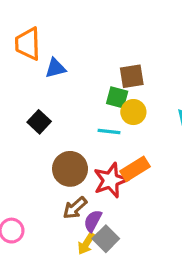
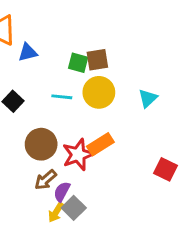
green square: (117, 97) -> (78, 63), moved
yellow circle: (133, 112) -> (99, 92), size x1.4
cyan line: (109, 132) -> (62, 97), moved

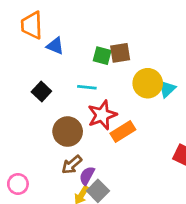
blue triangle: (28, 52) -> (55, 46), turned 36
yellow circle: (99, 92) -> (148, 83), moved
red star: (78, 155) -> (102, 115), moved

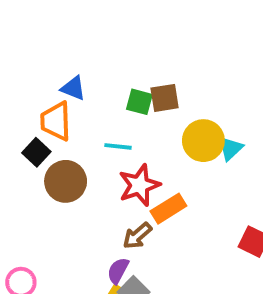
orange trapezoid: (32, 25) -> (56, 121), moved
black square: (41, 91) -> (36, 152), moved
brown circle: (68, 132) -> (66, 181), moved
brown arrow: (72, 165) -> (137, 236), moved

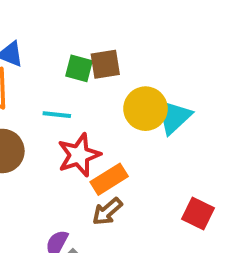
cyan triangle: (231, 148) -> (174, 117), size x1.4
brown arrow: (137, 236) -> (107, 211), moved

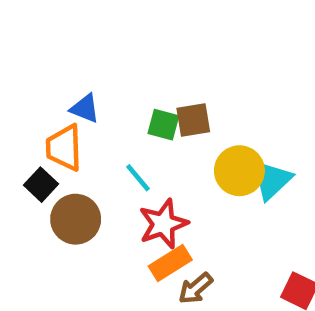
cyan line: (57, 115) -> (138, 178), turned 44
orange rectangle: (109, 179) -> (170, 263), moved

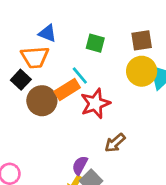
brown square: (193, 120) -> (142, 40), moved
orange trapezoid: (64, 148) -> (35, 57), turned -92
orange rectangle: (170, 263) -> (67, 89), moved

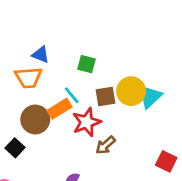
brown square: (142, 40) -> (105, 97), moved
black square: (21, 80) -> (15, 148), moved
brown arrow: (115, 143) -> (105, 145), moved

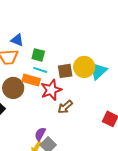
green square: (87, 64) -> (38, 55), moved
cyan line: (72, 95) -> (40, 70), turned -32
orange rectangle: (60, 109) -> (31, 80), turned 48

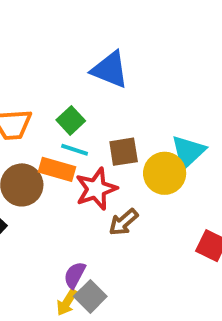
blue triangle: (17, 40) -> (110, 70), moved, size x1.5
green square: (38, 55) -> (71, 120), turned 32
yellow circle: (84, 67) -> (165, 173), moved

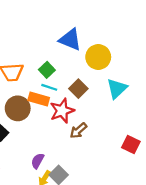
brown square: (124, 152) -> (78, 89), turned -36
yellow circle: (165, 173) -> (98, 57), moved
purple semicircle: (75, 275) -> (38, 161), moved

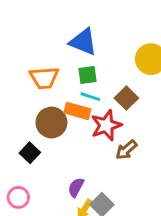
blue triangle: (70, 39) -> (83, 42), moved
green square: (47, 70) -> (87, 75), turned 35

